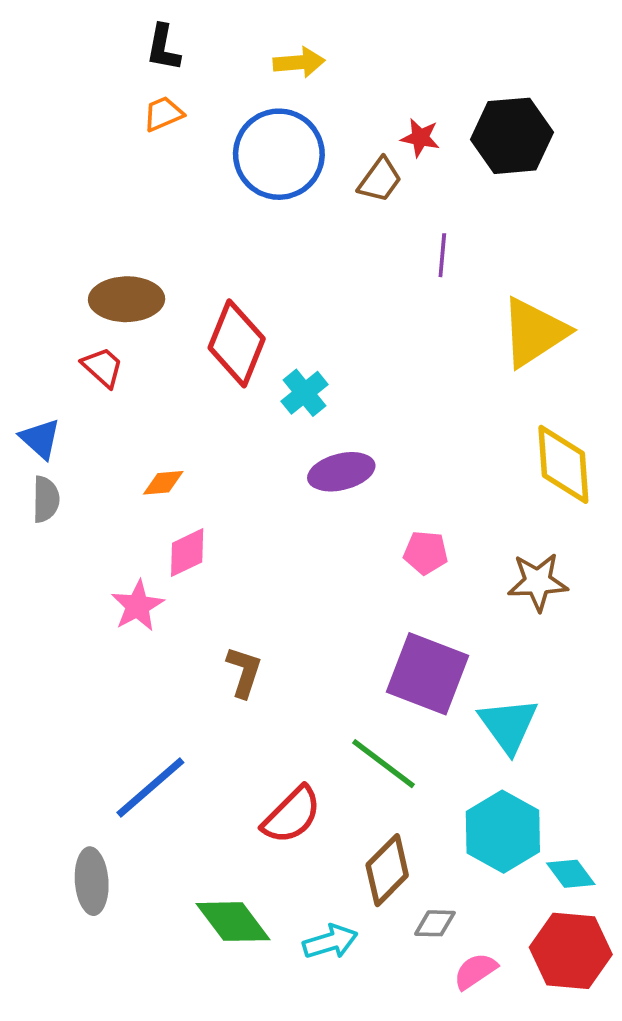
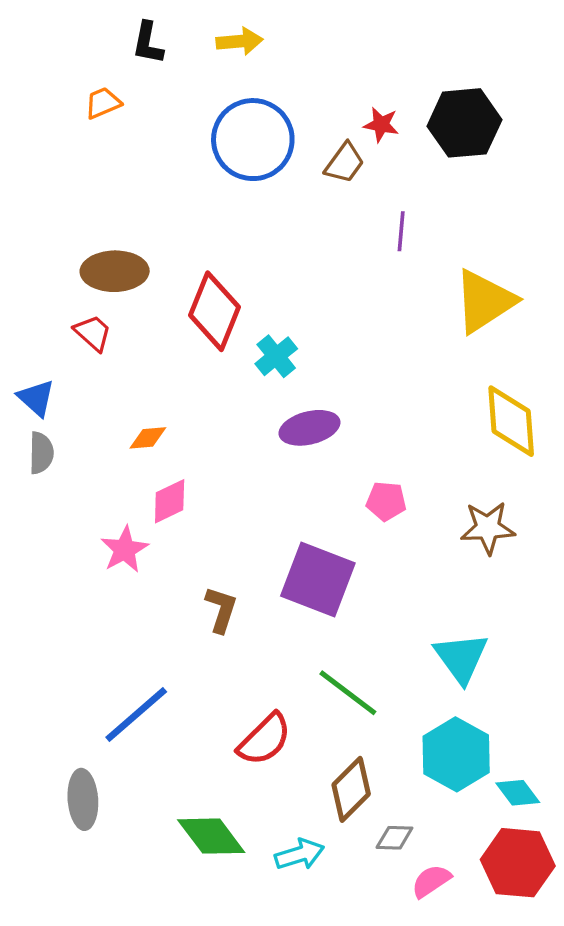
yellow arrow: (299, 62) -> (240, 41), moved
orange trapezoid: (163, 114) -> (103, 103), moved
purple square: (428, 674) -> (318, 579), moved

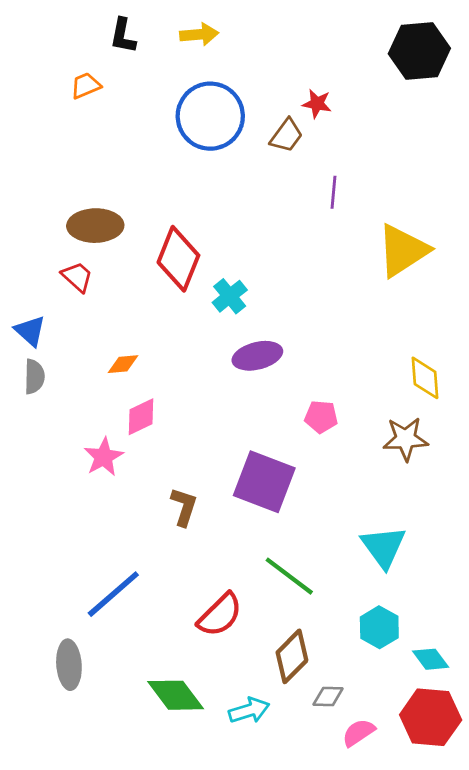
black hexagon: (464, 123) -> (419, 51), moved
yellow diamond: (511, 421) -> (425, 378), moved, size x0.7
cyan hexagon: (456, 754) -> (379, 627), size x0.7

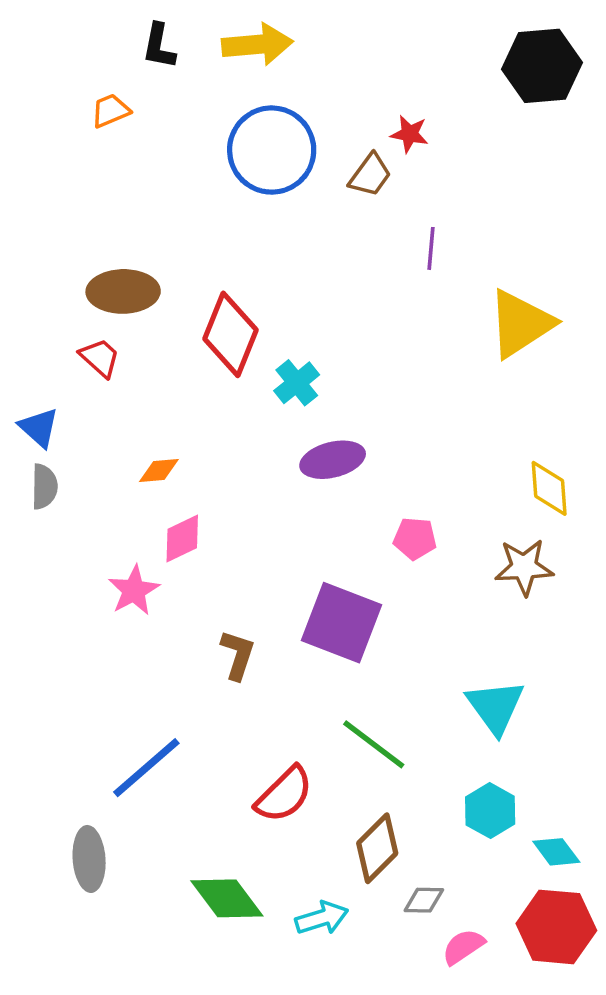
yellow arrow: (199, 34) -> (257, 44), size x1.4

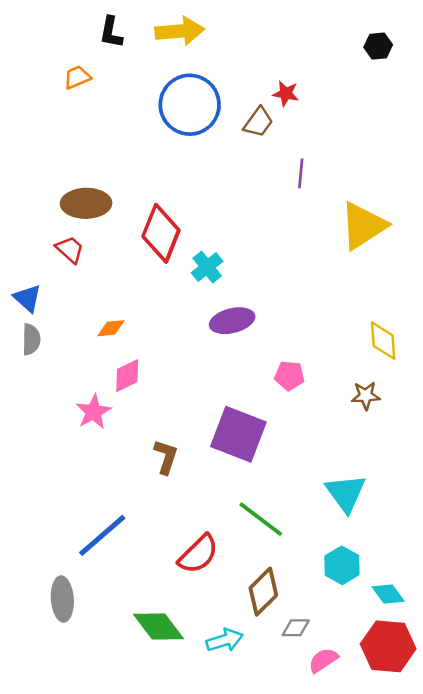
black hexagon: (542, 66) -> (378, 46), size x0.5
brown star: (524, 567) -> (366, 396), size x0.7

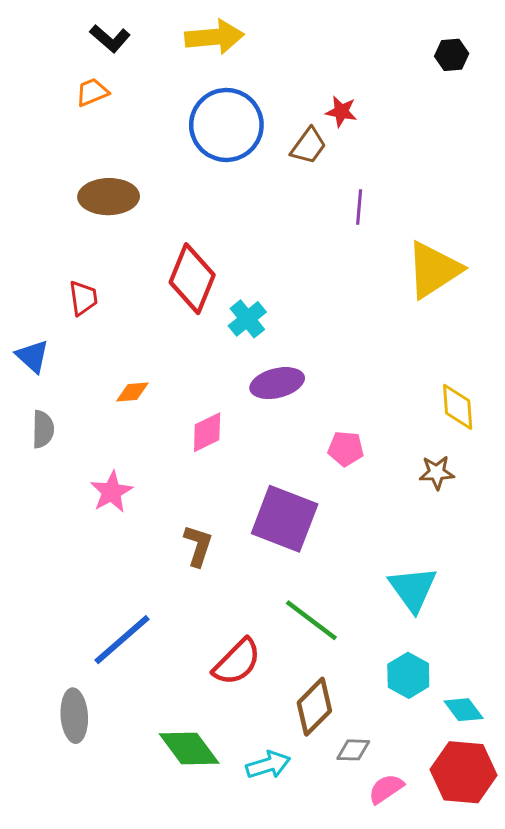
black L-shape: (111, 32) -> (110, 38), moved, turned -60
brown ellipse: (86, 203) -> (109, 197), moved
red trapezoid: (70, 250) -> (83, 298), turned 40
gray semicircle: (31, 339) -> (43, 429), moved
pink diamond: (127, 376) -> (207, 432), moved

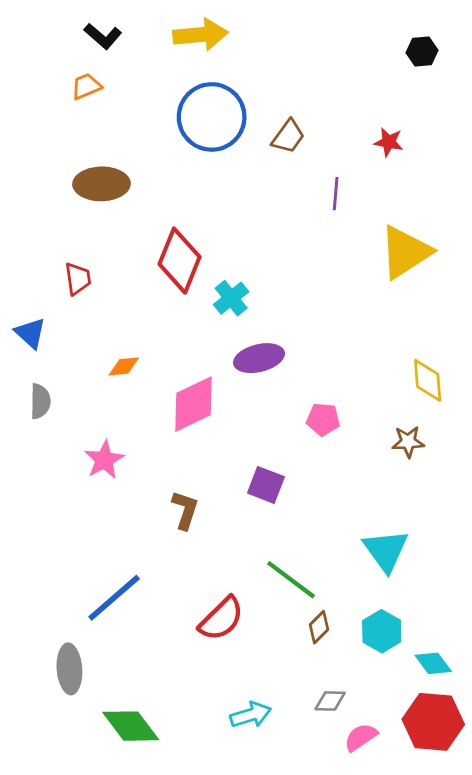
red star: (341, 112) -> (389, 142), moved
pink diamond: (207, 432) -> (193, 404), size x1.5
purple square: (285, 519) -> (266, 485), size x0.6
brown diamond: (314, 707) -> (319, 627), moved, size x0.6
green diamond: (189, 748) -> (131, 726), moved

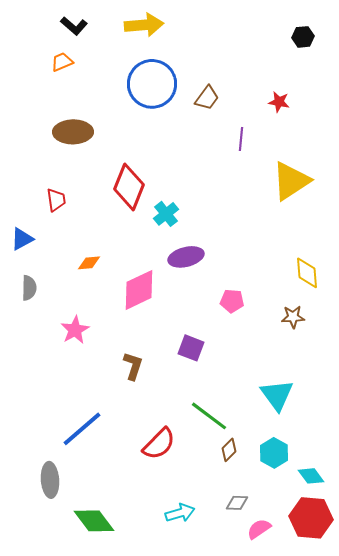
blue triangle: (30, 333) -> (22, 239), turned 50

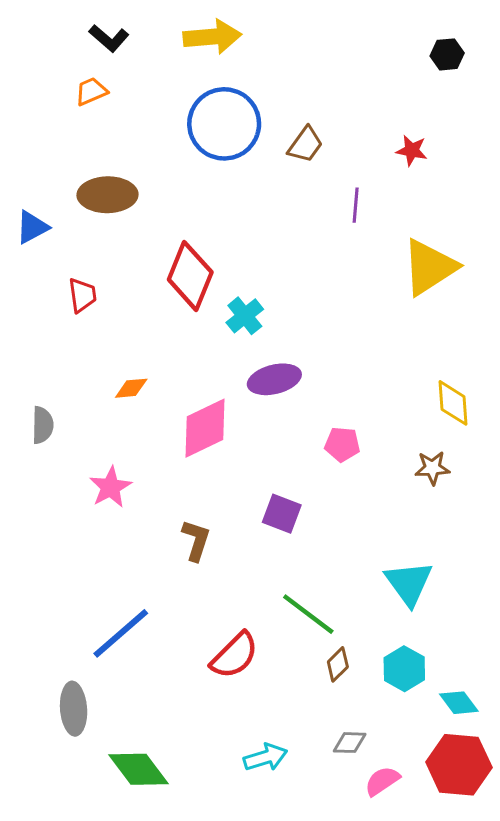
blue triangle: (22, 239) -> (32, 227), moved

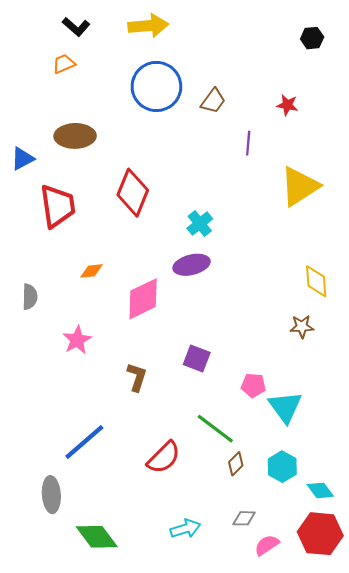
red trapezoid: (82, 295) -> (58, 206), size x1.8
cyan cross: (245, 316) -> (200, 224), moved
pink pentagon: (342, 444) -> (253, 385), moved

